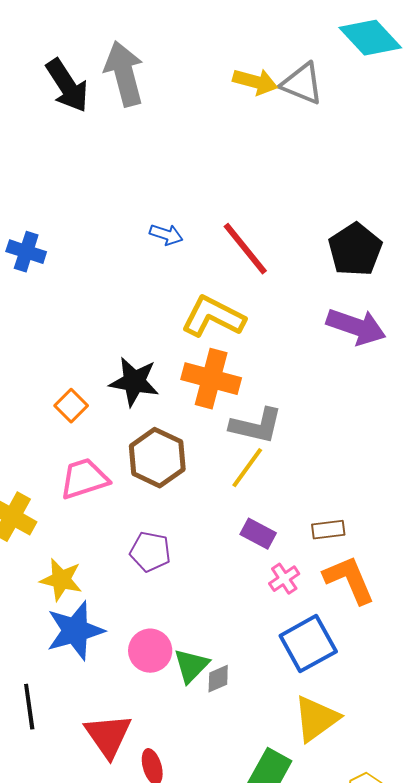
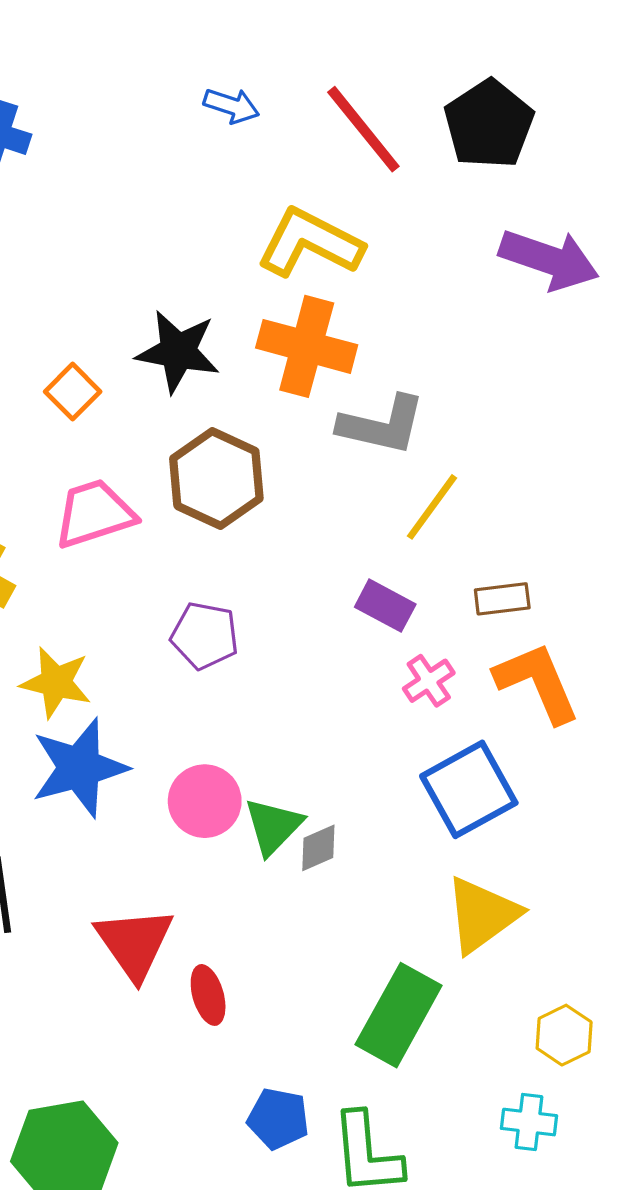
black pentagon: (355, 250) -> (489, 124), moved
yellow line: (247, 468) -> (432, 507), moved

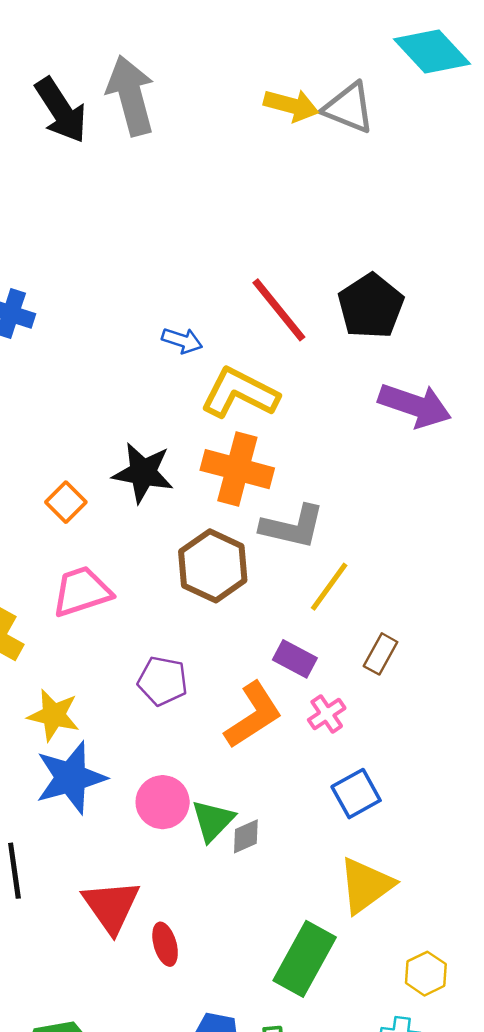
blue arrow: (231, 106) -> (182, 340), moved
brown hexagon: (216, 478) -> (213, 566), moved
brown rectangle: (502, 599) -> (381, 654), turned -54
orange L-shape: (537, 682) -> (253, 715), moved, turned 80
blue square: (469, 789) -> (356, 794), size x0.7

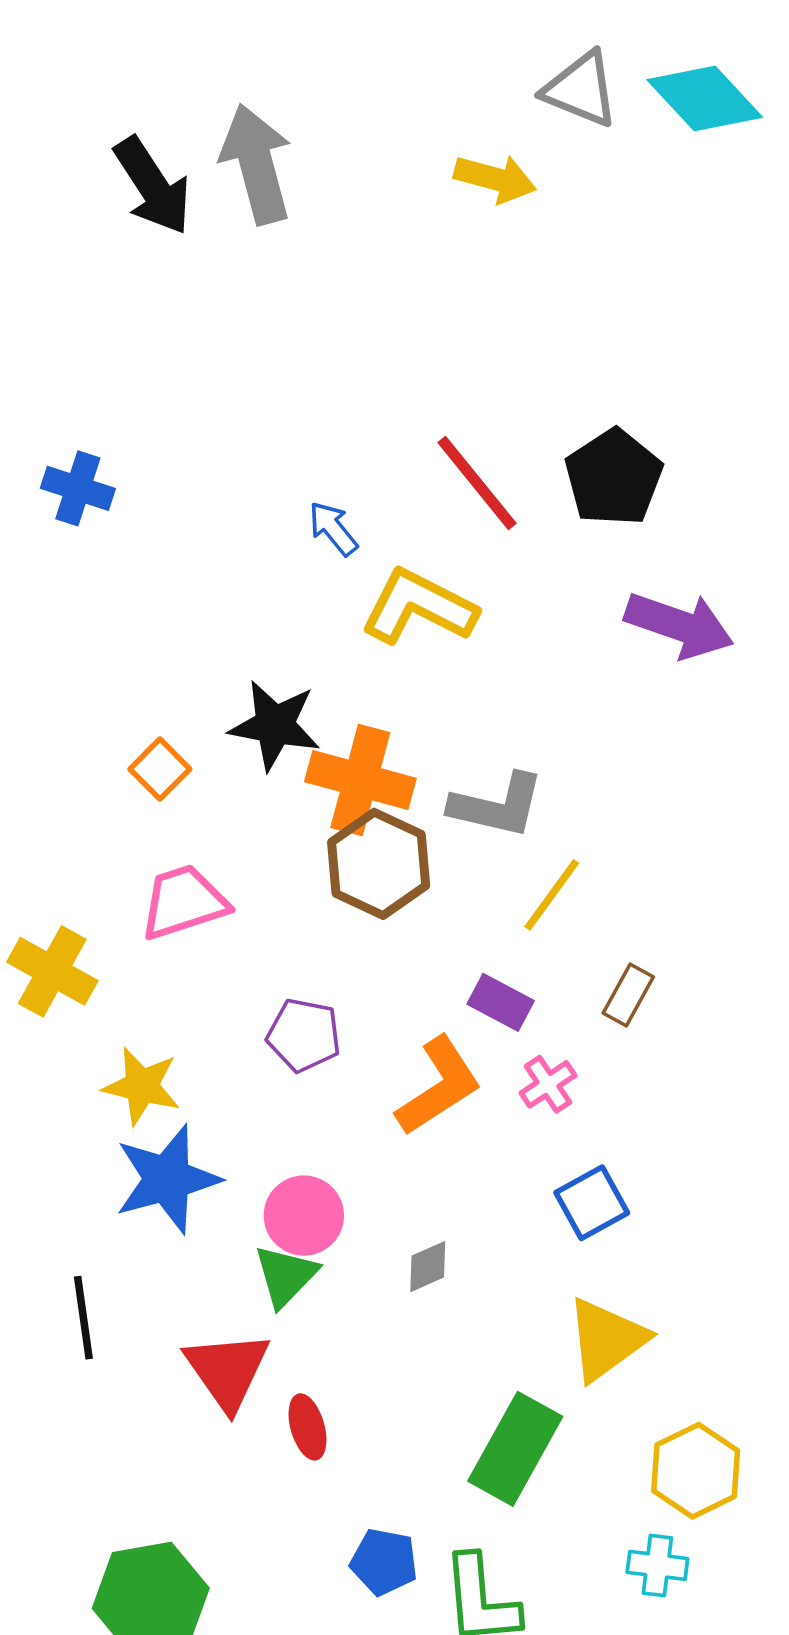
gray triangle: (349, 108) -> (581, 89), moved
blue arrow: (182, 340) -> (333, 529), turned -147
orange cross: (237, 469) -> (360, 780), moved
green triangle: (213, 820) -> (286, 1276), moved
yellow hexagon: (426, 974) -> (696, 1471), size x1.4

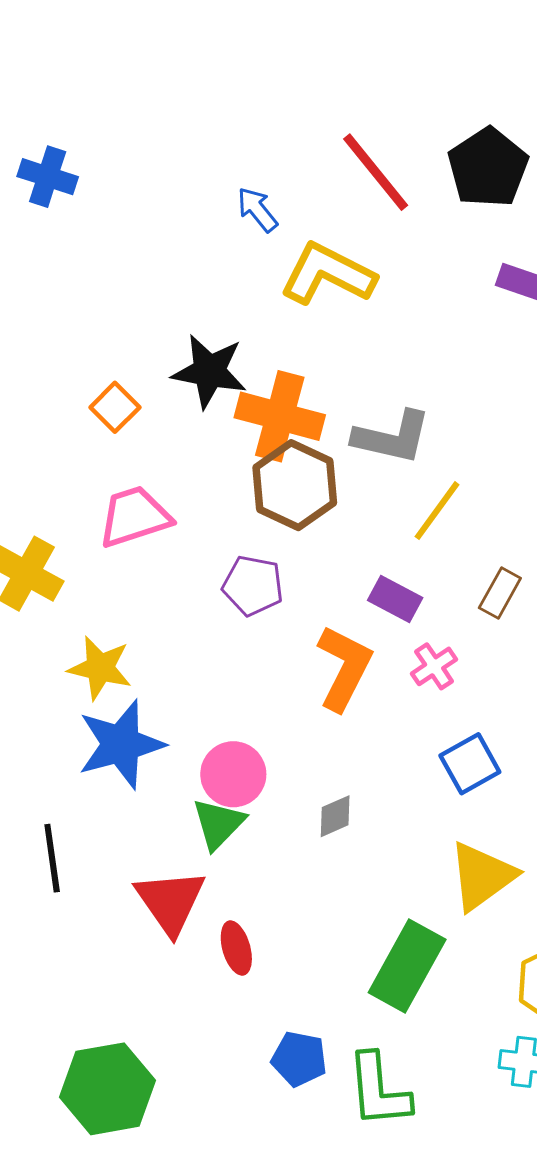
purple pentagon: (304, 1035) -> (253, 586), moved
orange L-shape: (439, 1086) -> (344, 668), turned -30

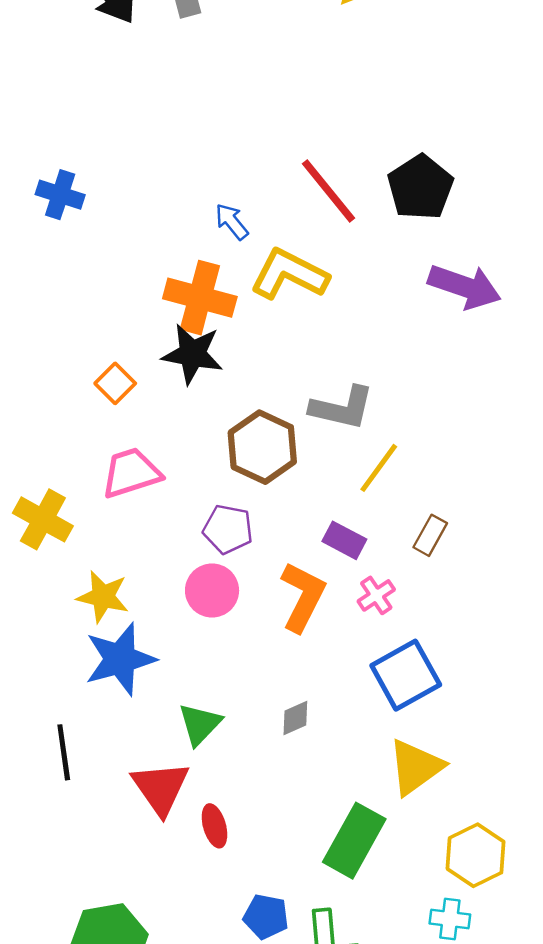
orange cross: (280, 416) -> (200, 298), moved
blue square: (470, 764) -> (406, 675), size x1.4
pink circle: (233, 774) -> (212, 591), moved

